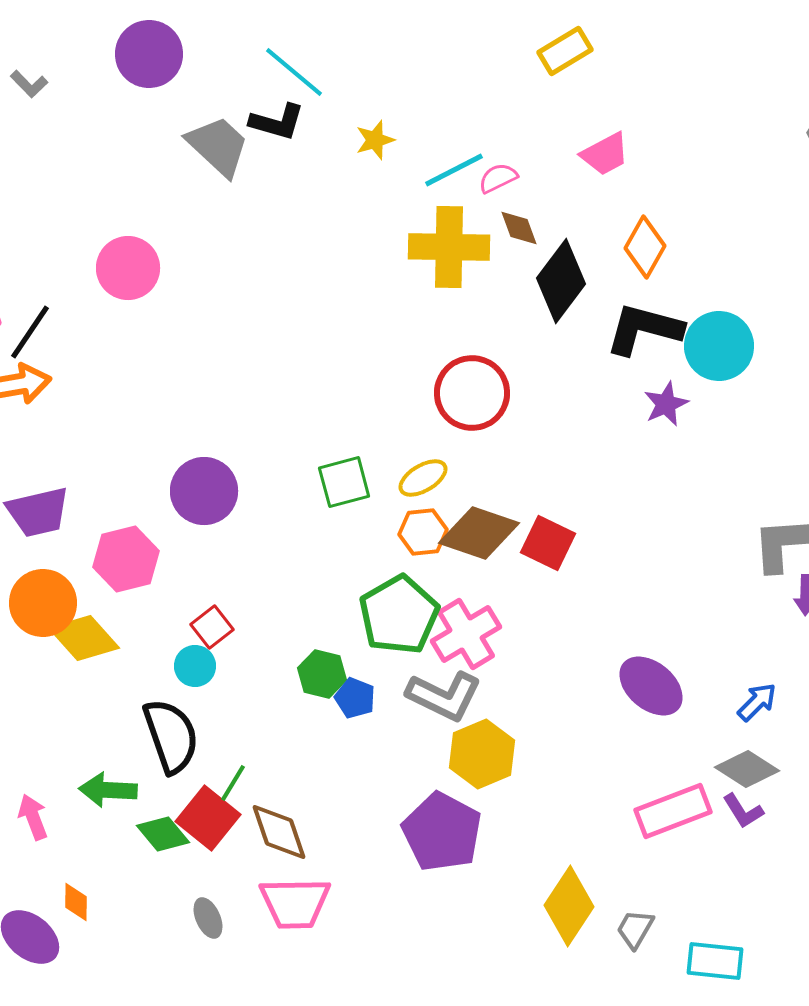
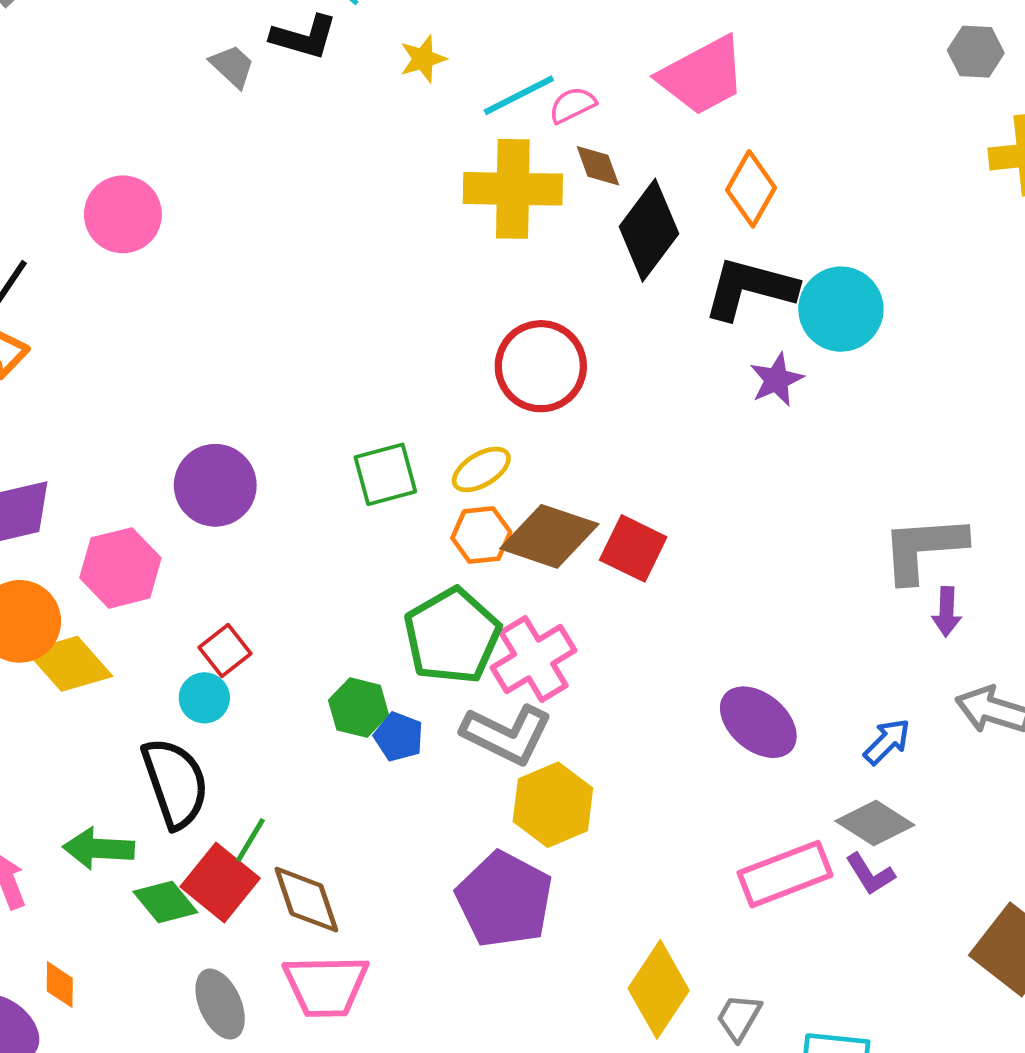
gray trapezoid: (218, 146) -> (232, 66), size x0.6
pink trapezoid: (605, 154) -> (702, 76), size x1.5
gray ellipse: (208, 918) -> (220, 1004), size x1.4

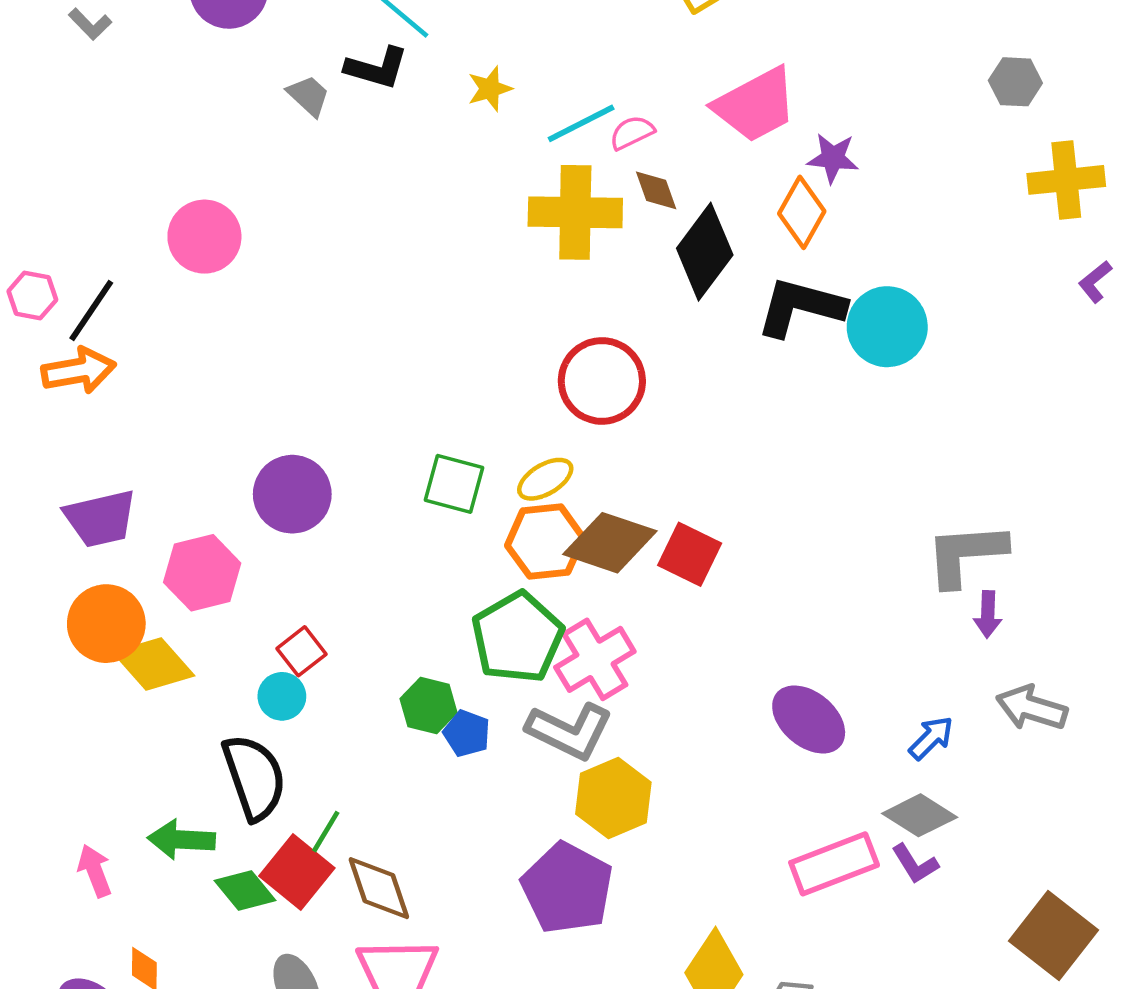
purple star: (777, 380) -> (833, 158), moved, turned 30
green square: (385, 474) -> (454, 484), turned 30
orange hexagon: (481, 535) -> (545, 542), size x1.4

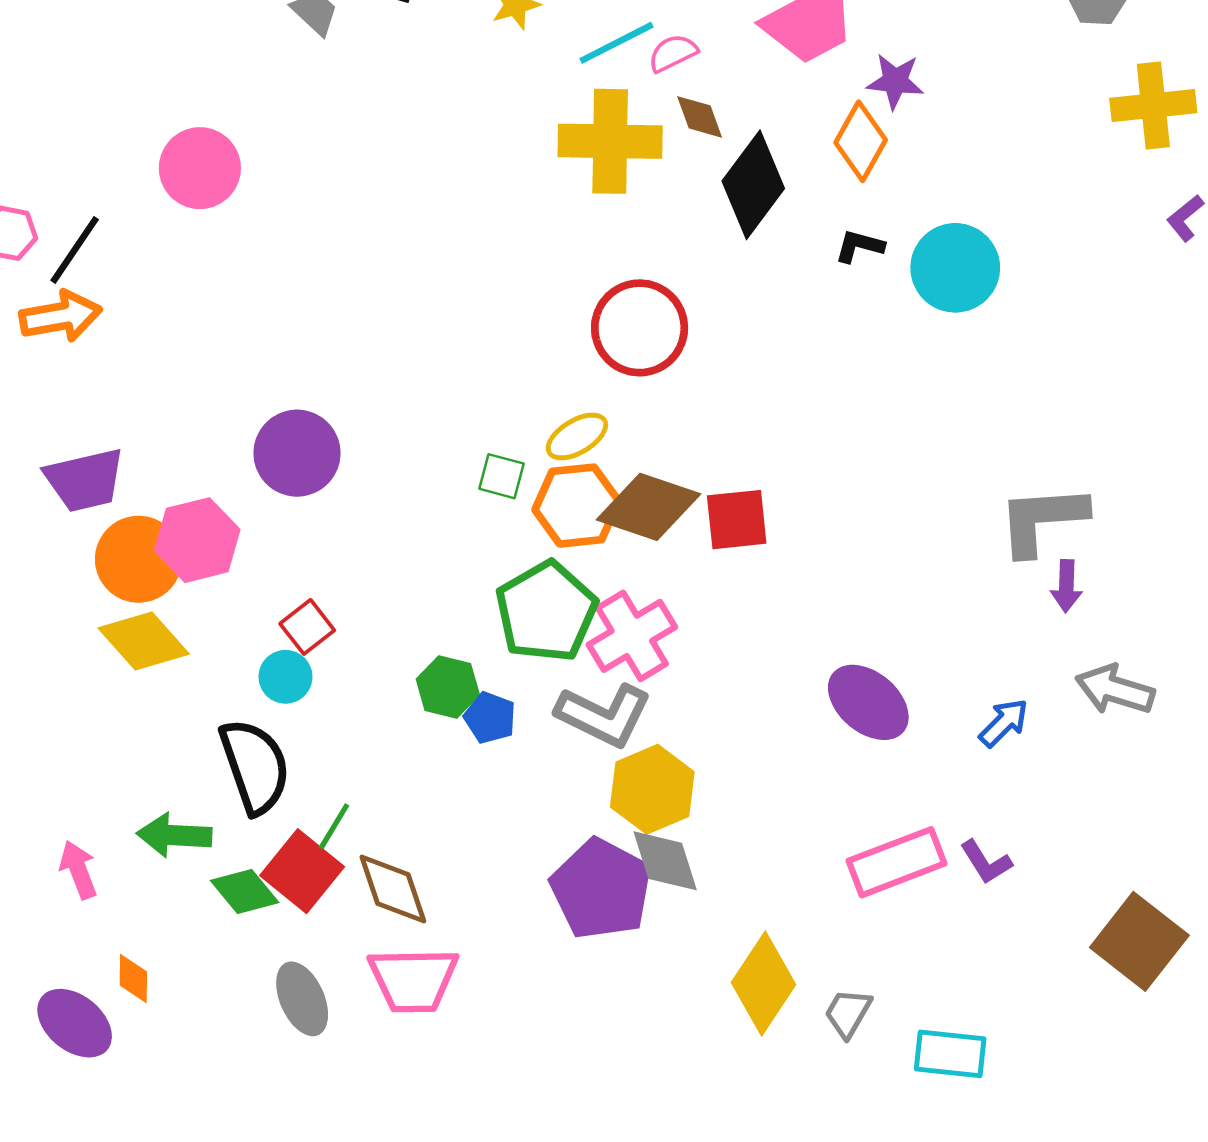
black L-shape: (801, 307) -> (859, 246), size x0.5
green square: (454, 484) -> (501, 476), moved, size x0.7
red square: (690, 554) -> (737, 520), turned -32
orange circle: (106, 624) -> (139, 559), moved
gray diamond: (920, 815) -> (665, 861), moved, turned 40

